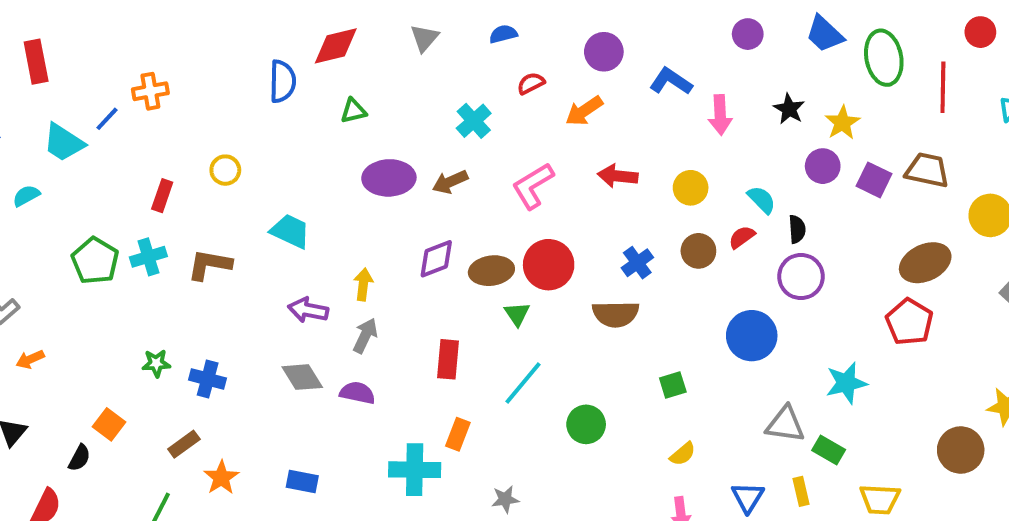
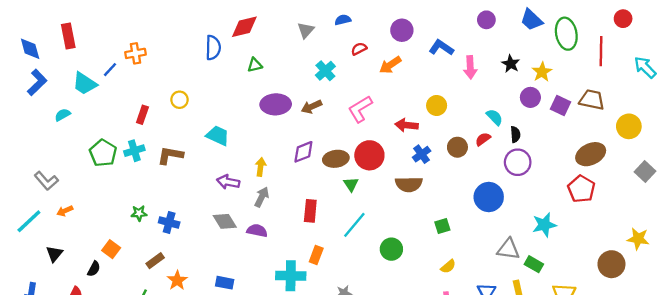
gray triangle: (424, 38) -> (306, 30), moved
red arrow: (618, 176) -> (406, 125), moved
yellow circle: (691, 188) -> (437, 106), moved

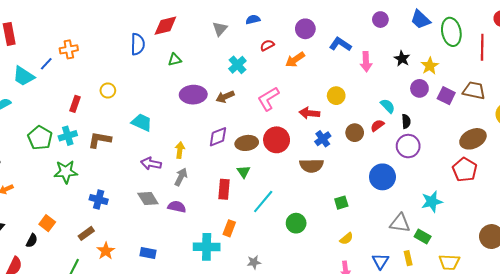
green triangle: (351, 184) -> (244, 172), moved
green star: (139, 213) -> (66, 172), moved, size x1.6

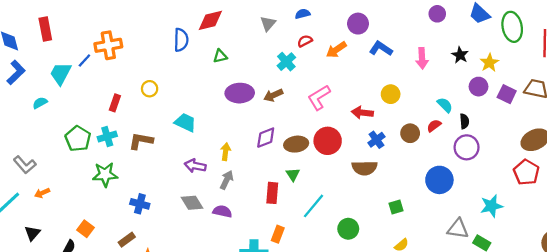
blue L-shape: (340, 44) -> (381, 49), moved
red semicircle: (267, 45) -> (305, 41), moved
orange cross: (69, 49) -> (108, 45), size x1.4
orange arrow: (295, 60) -> (336, 50), moved
cyan trapezoid: (24, 76) -> (61, 74), turned 85

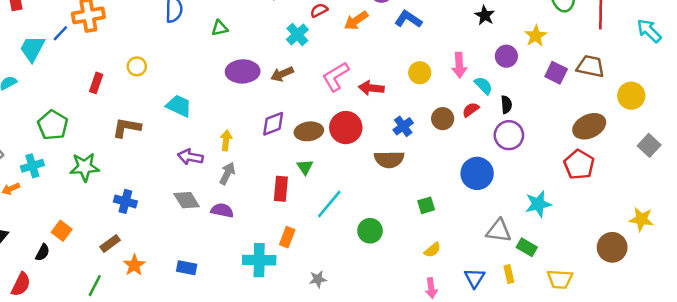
black star: (460, 55) -> (485, 15), moved
pink arrow: (422, 58) -> (459, 65), moved
purple circle: (479, 87) -> (506, 56), moved
red arrow: (362, 113) -> (371, 88), moved
cyan cross: (107, 136) -> (32, 166), moved

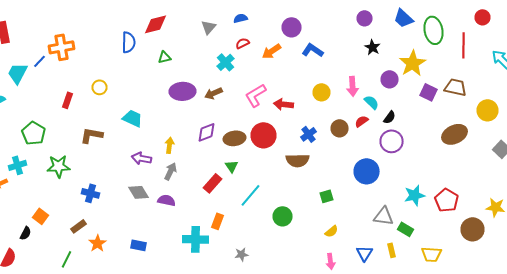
yellow star: (536, 36) -> (412, 63), size x1.5
black semicircle: (506, 105) -> (390, 117), turned 40
red pentagon: (579, 164) -> (446, 200), moved
red rectangle: (281, 189) -> (212, 183), turned 36

